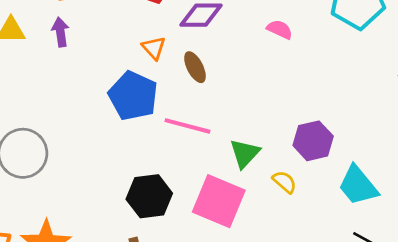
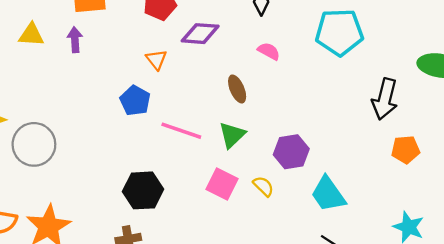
brown ellipse: (195, 67) -> (237, 89), moved
blue pentagon: (133, 96) -> (135, 101), size x0.7
green triangle: (245, 153) -> (232, 135), moved
pink square: (219, 201) -> (222, 184), moved, size x0.7

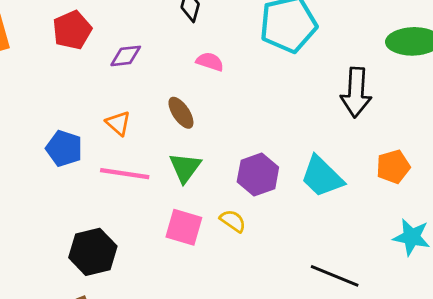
purple diamond: (200, 34) -> (126, 56), size x0.7
orange triangle: (156, 60) -> (118, 123), moved
orange pentagon: (406, 149) -> (393, 167), moved
cyan trapezoid: (328, 194) -> (322, 177), moved

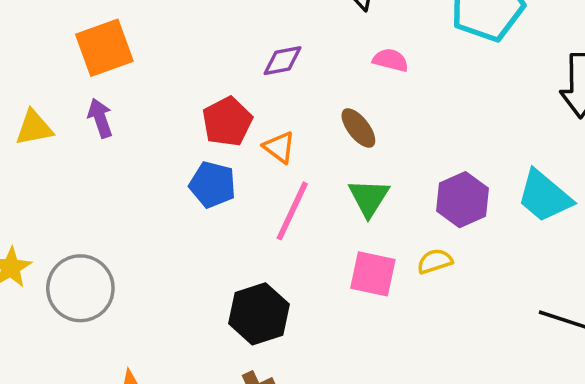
red pentagon: (72, 30) -> (227, 122), moved
pink line: (125, 174) -> (292, 211), turned -69
yellow semicircle: (233, 221) -> (435, 261), turned -48

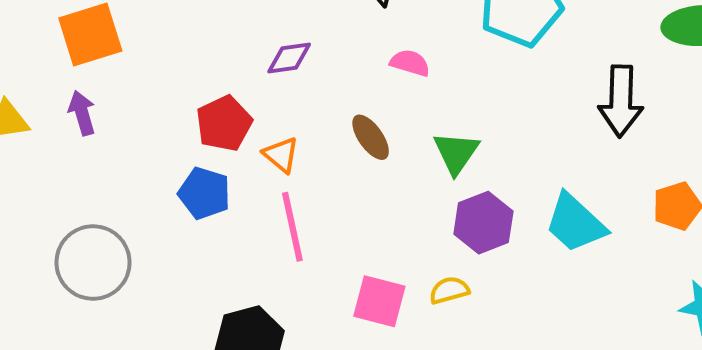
green triangle: (369, 198) -> (456, 153), moved
pink line: (292, 211) -> (292, 227), turned -40
gray circle: (80, 288) -> (93, 262), moved

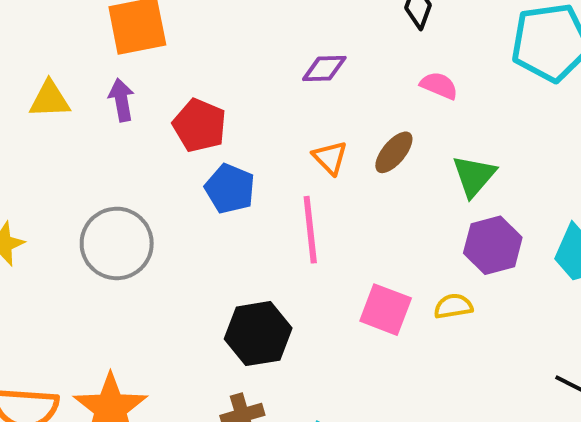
red pentagon: (224, 123) -> (199, 125), moved, turned -30
brown ellipse: (371, 137) -> (394, 152), turned 69
orange triangle: (281, 155) -> (330, 158), moved

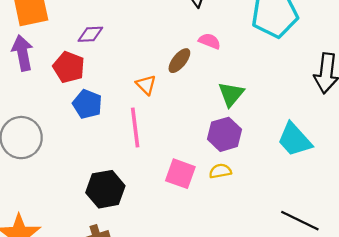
purple diamond: (324, 69) -> (90, 34), moved
purple arrow: (121, 100) -> (22, 53), size x1.4
brown ellipse: (394, 152) -> (179, 61), moved
purple hexagon: (493, 245) -> (225, 134), moved

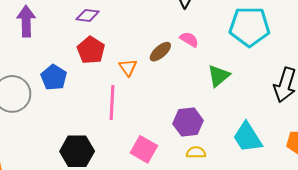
red pentagon: (69, 67) -> (91, 50), moved
green triangle: (231, 94) -> (219, 76), moved
blue pentagon: (87, 104) -> (54, 77), moved
yellow semicircle: (220, 171) -> (196, 152), moved

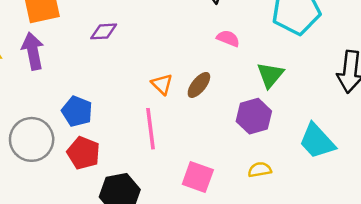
red pentagon: (91, 50) -> (83, 153), moved
brown ellipse: (160, 52) -> (199, 85), moved
purple hexagon: (188, 122) -> (254, 116), moved

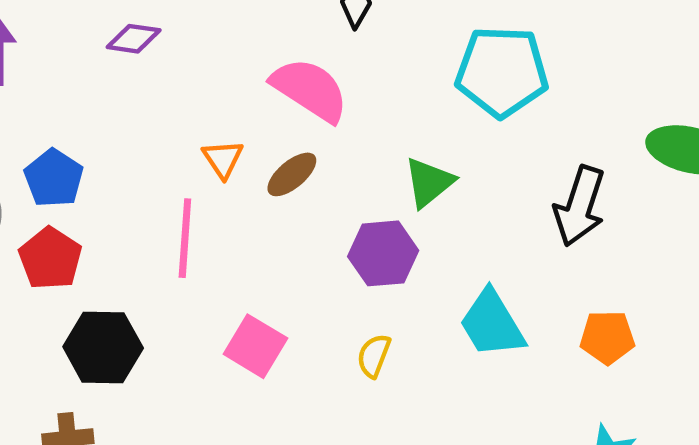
pink semicircle: (228, 38) -> (310, 90), moved, size x1.8
yellow semicircle: (260, 170) -> (374, 356), turned -70

